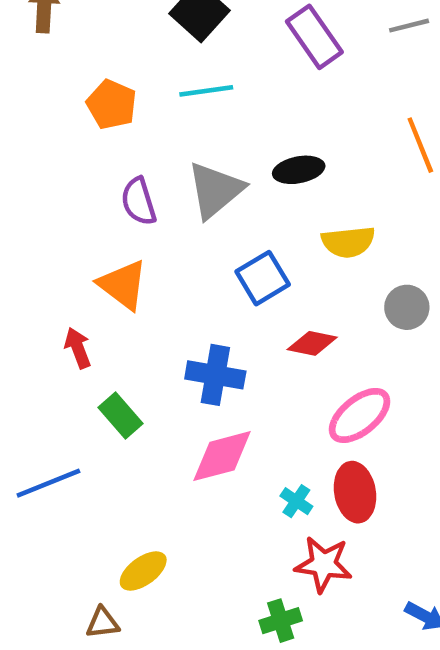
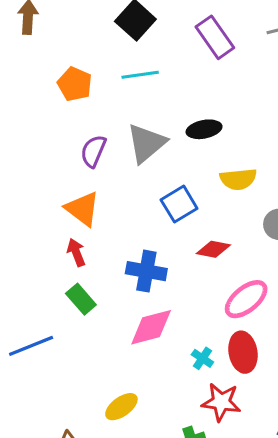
purple semicircle: (139, 201) -> (93, 151), turned 40
red arrow: (78, 348) -> (76, 252), moved
yellow ellipse: (143, 571) -> (121, 407), moved

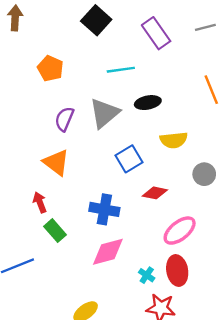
cyan line: (140, 75) -> (121, 70), moved
red arrow: (76, 252) -> (40, 202), moved

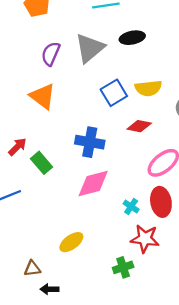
yellow semicircle: (174, 140) -> (148, 88), moved
red arrow: (40, 202) -> (17, 147), moved, turned 66

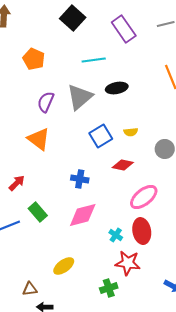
yellow semicircle: (148, 88) -> (131, 132), size x0.6
blue cross: (90, 142) -> (80, 179), size x0.7
green rectangle: (42, 163) -> (38, 212), moved

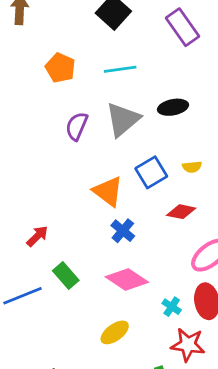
cyan line: (94, 60) -> (120, 69), moved
orange triangle: (39, 139) -> (108, 191), moved
blue cross: (80, 179) -> (123, 231), turned 30
pink diamond: (83, 215) -> (127, 280), turned 48
yellow ellipse: (64, 266) -> (115, 332), moved

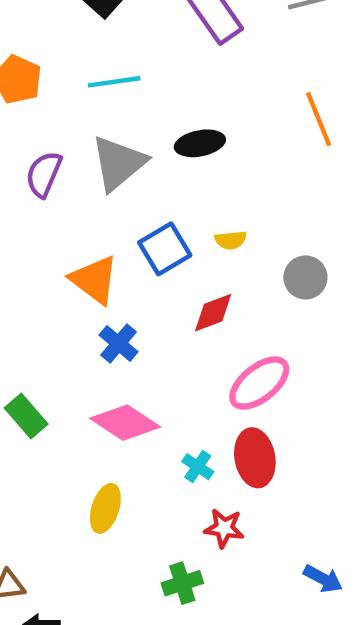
red diamond: (181, 212) -> (213, 313), turned -32
yellow ellipse: (115, 332) -> (105, 508), turned -36
red star: (188, 345) -> (224, 528), size x0.7

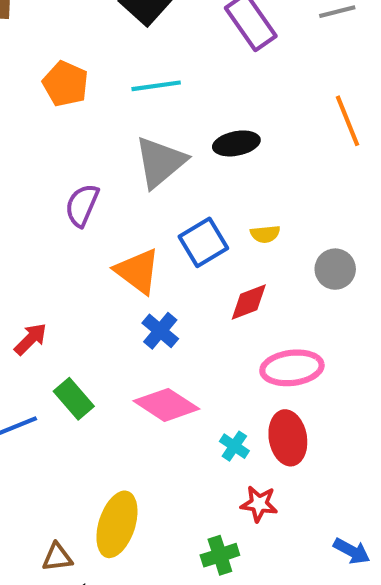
purple semicircle: (44, 174) -> (82, 205), moved
pink ellipse: (259, 383) -> (292, 368), turned 32
yellow ellipse: (105, 508) -> (117, 524), moved, size x1.4

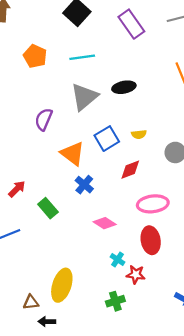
green rectangle: (74, 399) -> (48, 208), moved
pink diamond: (166, 405) -> (105, 223), moved, size x0.7
cyan cross: (234, 446) -> (117, 260), moved

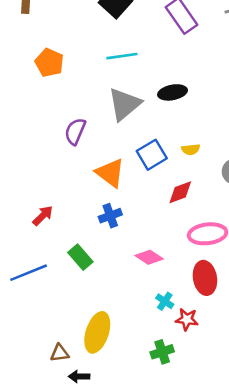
orange pentagon: (35, 56) -> (49, 63), moved
blue cross: (84, 185) -> (110, 216), moved, turned 30
green rectangle: (48, 208) -> (80, 257), moved

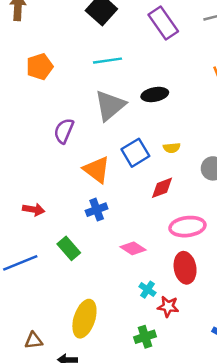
orange pentagon: (49, 63) -> (40, 67), turned 30
red arrow: (43, 216) -> (34, 210), turned 55
brown triangle: (60, 353) -> (34, 340), moved

